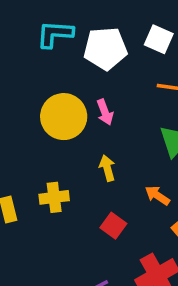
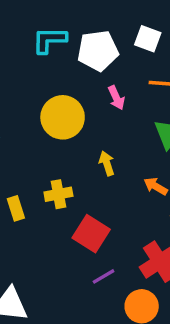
pink arrow: (105, 112) -> (116, 98), moved
red square: (113, 226) -> (91, 234), moved, size x1.5

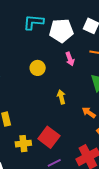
yellow circle: (63, 117) -> (38, 68), size x0.6
yellow cross: (58, 194) -> (23, 144), moved

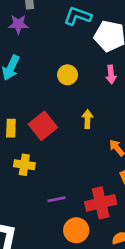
red square: (49, 137) -> (43, 126), moved

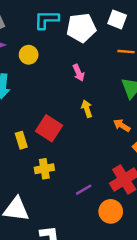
pink arrow: (111, 74) -> (79, 73), moved
yellow circle: (68, 75) -> (29, 55), moved

